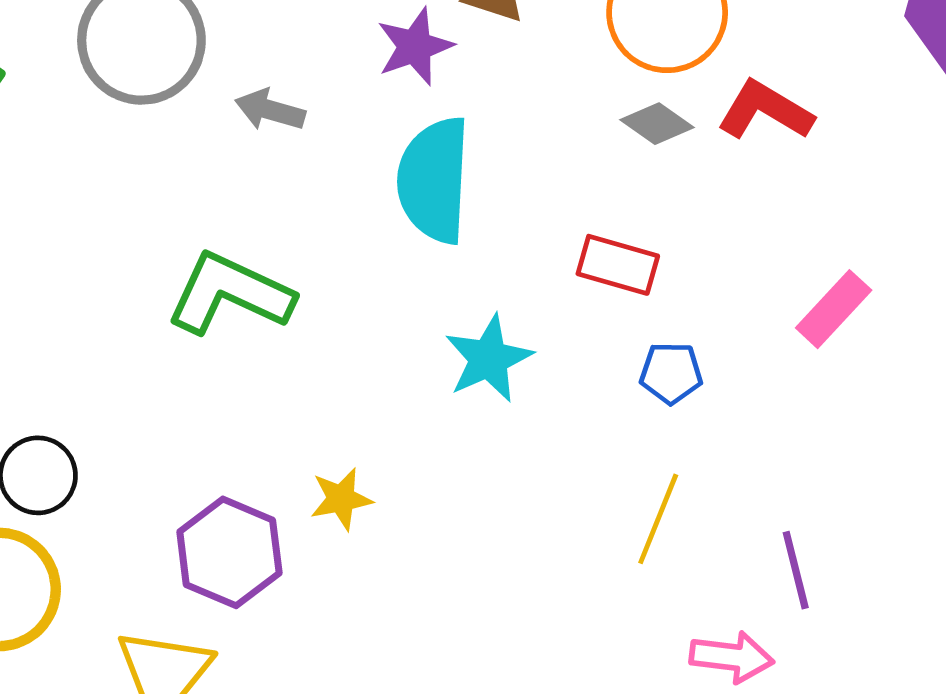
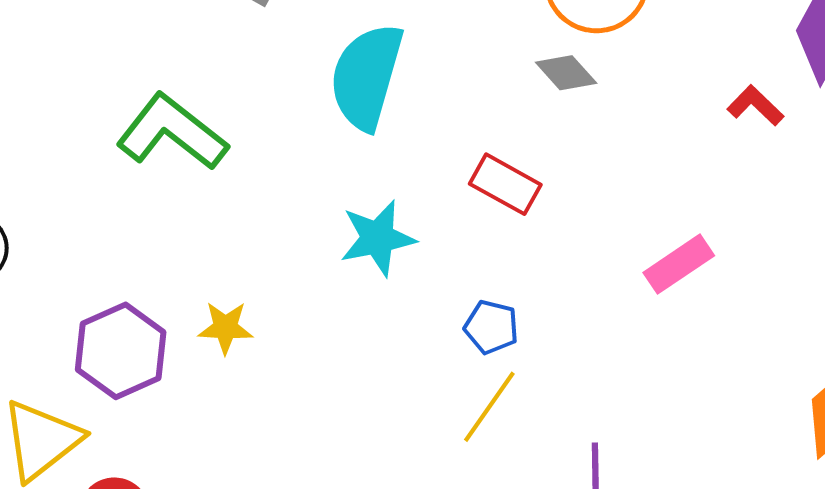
red L-shape: (765, 111) -> (755, 106), moved, size x0.7
blue pentagon: (671, 373) -> (491, 327), moved

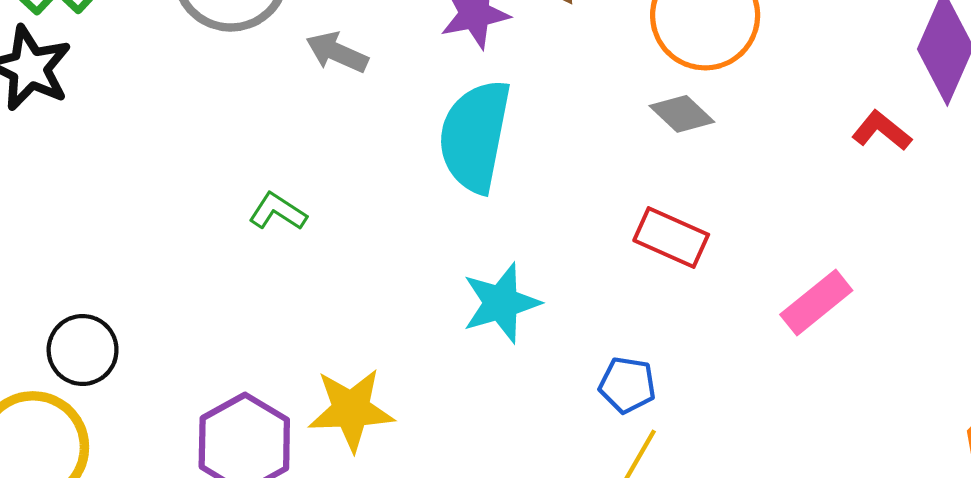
green L-shape: (172, 132) -> (278, 212), size x0.5
red rectangle: (505, 184) -> (671, 238), moved
yellow star: (225, 328) -> (351, 410), size x1.5

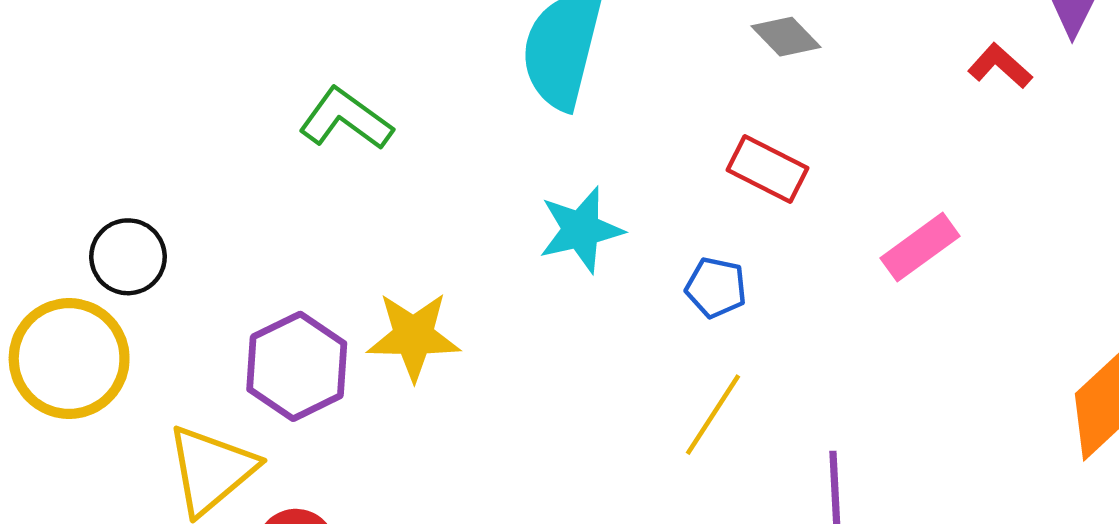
green L-shape: (278, 212) -> (346, 119), size x1.5
blue pentagon: (627, 385) -> (716, 288), moved

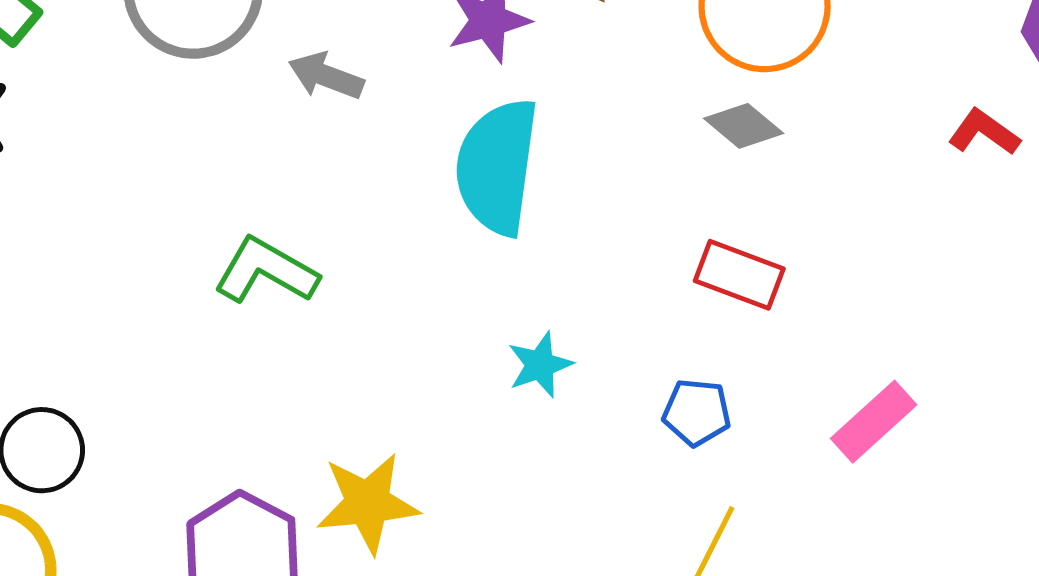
cyan star: (581, 230) -> (540, 365), size x0.7
pink rectangle: (920, 247) -> (874, 422), moved

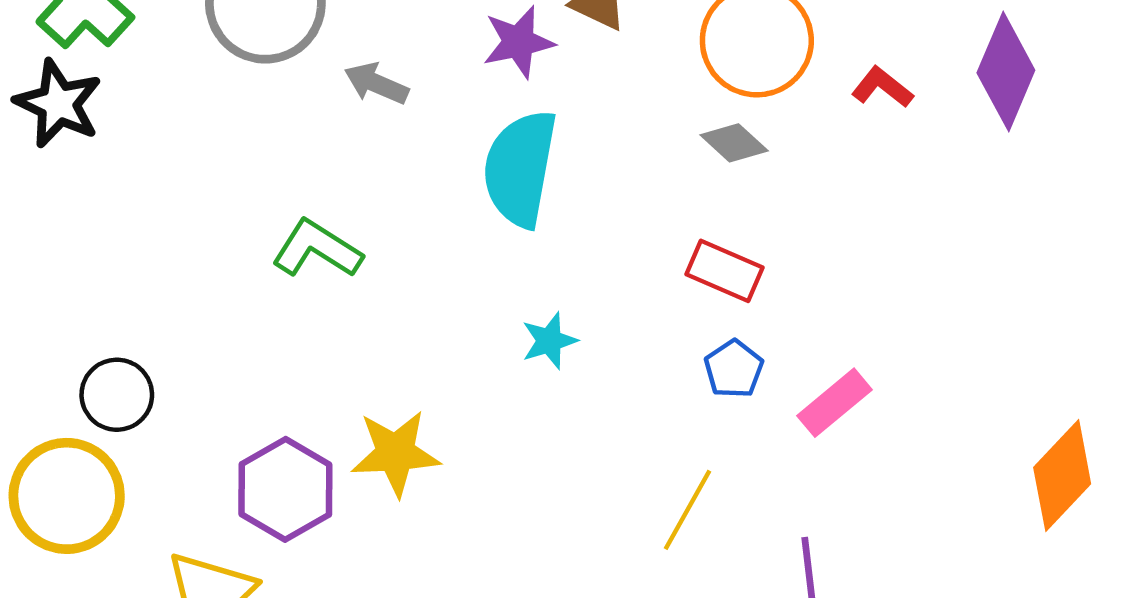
red L-shape: (984, 132) -> (882, 87), moved
blue pentagon: (697, 412) -> (734, 369), moved, turned 30

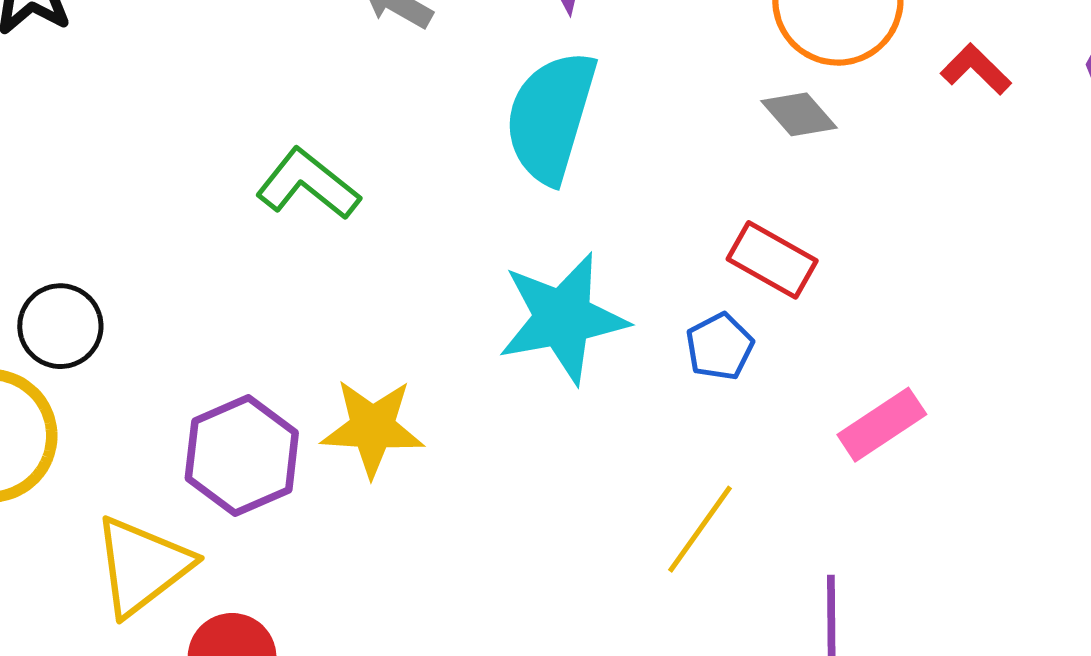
cyan star: (549, 341) -> (563, 318), size x2.0
blue pentagon: (734, 369) -> (720, 347), moved

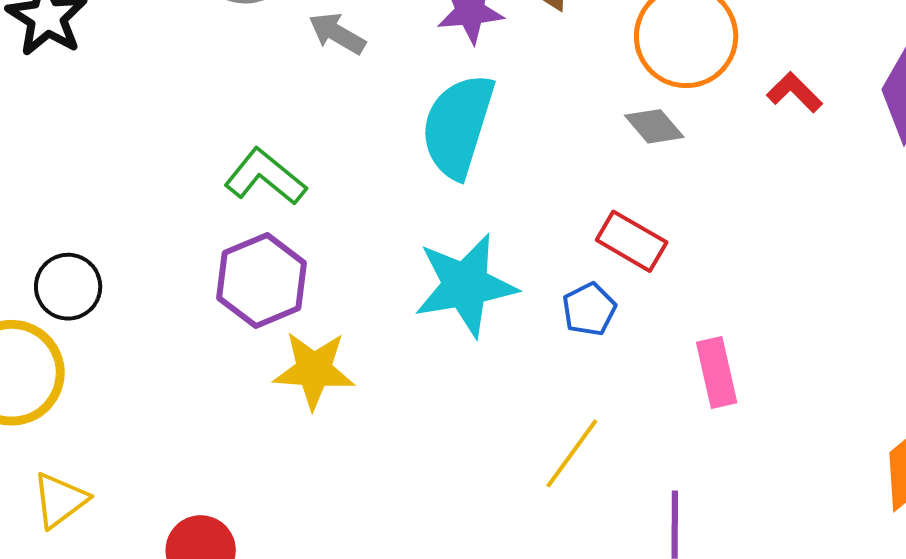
pink rectangle: (882, 425) -> (717, 372), turned -70
purple hexagon: (242, 456) -> (262, 281), moved
yellow triangle: (142, 566) -> (60, 500), moved, size x0.7

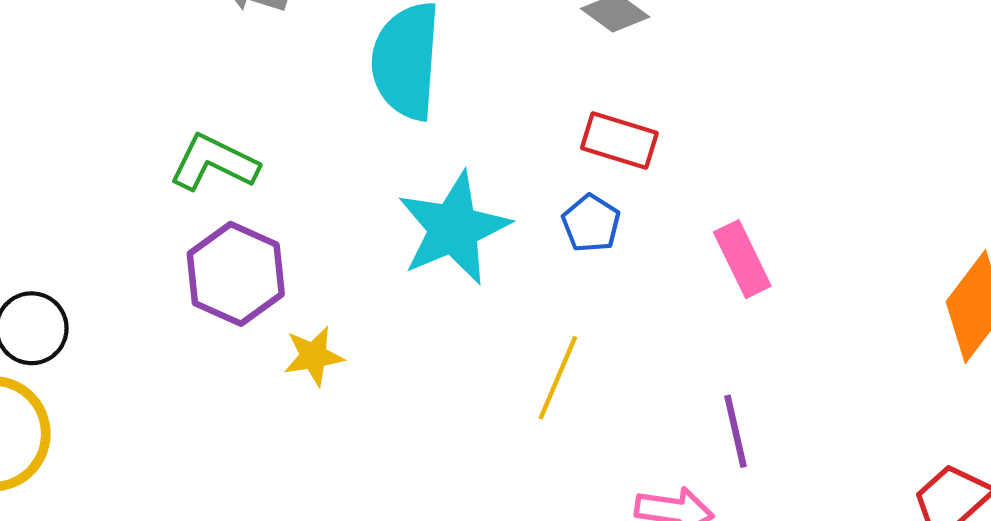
yellow star: (314, 370) -> (314, 356), size x0.7
yellow line: (572, 453) -> (558, 378), moved

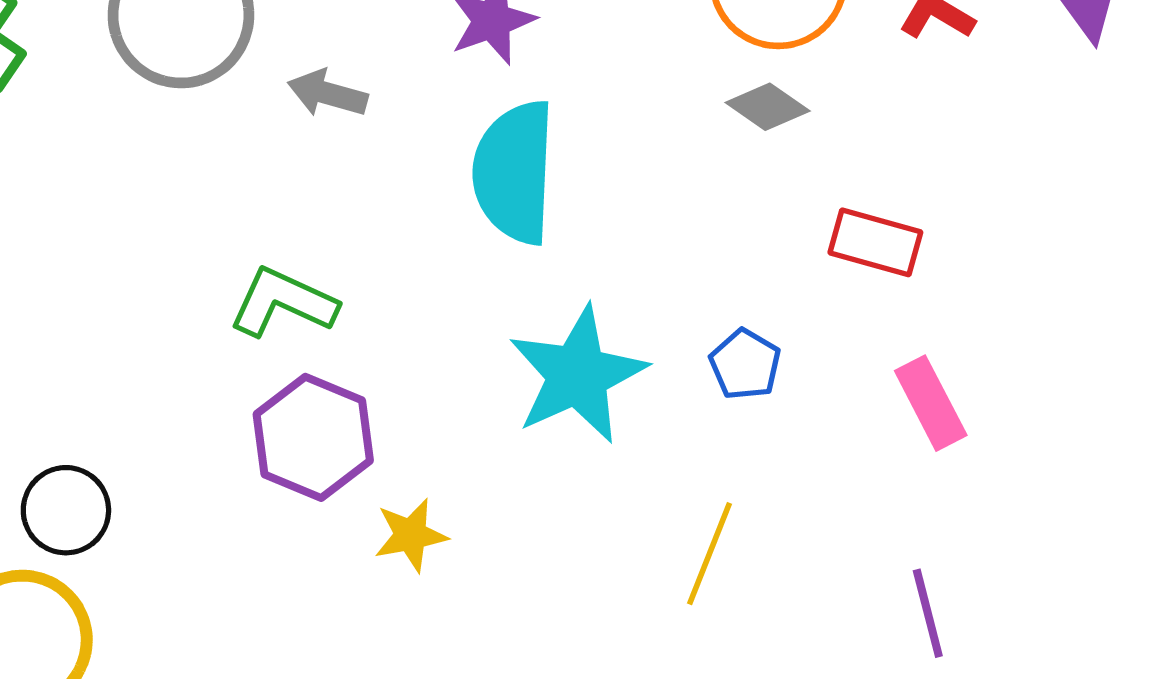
red rectangle: (619, 140) -> (875, 242), moved

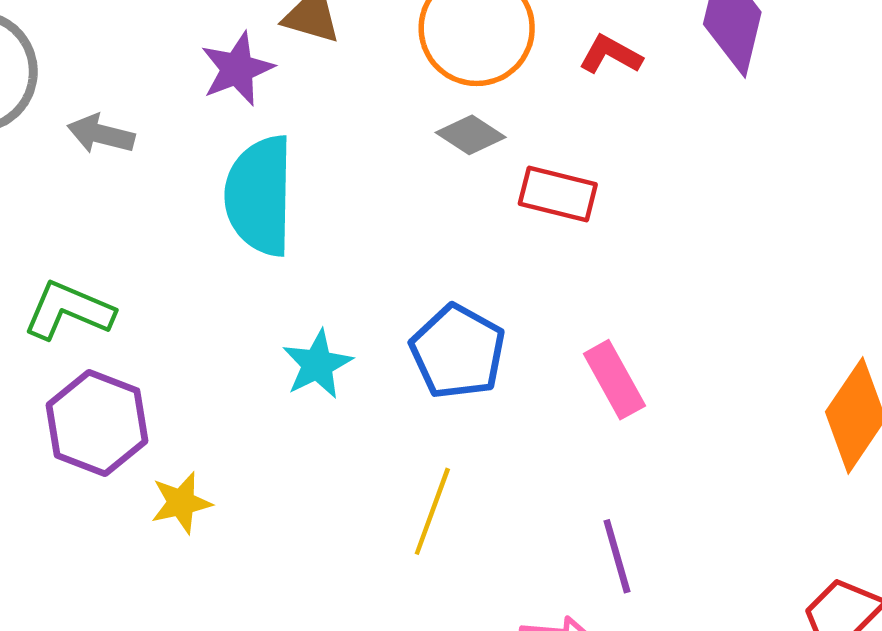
red rectangle: (875, 242) -> (558, 194), moved
blue pentagon: (745, 364) -> (458, 352), size x1.6
cyan star: (578, 375) -> (317, 364), size x0.6

